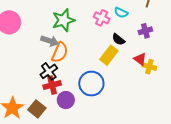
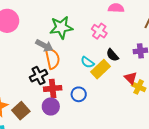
cyan semicircle: (121, 13) -> (87, 62), moved
orange semicircle: (60, 52) -> (52, 58), turned -45
blue circle: (91, 84) -> (79, 94), size x0.6
red cross: (52, 85) -> (53, 88), moved

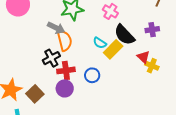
black semicircle: (112, 55) -> (124, 35), size x1.6

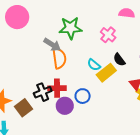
black semicircle: (124, 35) -> (119, 60), size x0.6
black cross: (51, 58) -> (43, 92), moved
purple circle: (65, 88) -> (65, 106), moved

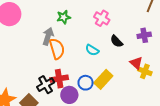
green star: (70, 28) -> (64, 17), size x0.6
gray arrow: (52, 45) -> (48, 36), turned -96
yellow rectangle: (106, 73) -> (103, 79), moved

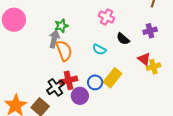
green star: (64, 17) -> (61, 26), moved
yellow cross: (145, 71) -> (153, 67), turned -32

